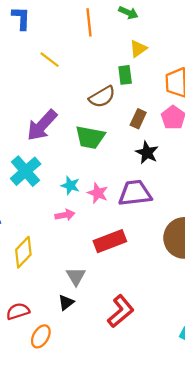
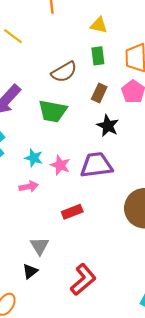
yellow triangle: (138, 49) -> (99, 25), turned 48
green rectangle: (125, 75) -> (98, 56), moved
red rectangle: (110, 241) -> (72, 212), size x0.7

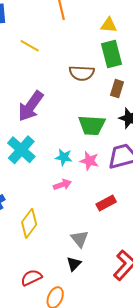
green rectangle: (98, 56) -> (111, 54), size x1.5
brown semicircle: (64, 72) -> (82, 73), turned 40
green trapezoid: (53, 111) -> (92, 125), moved

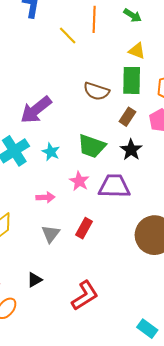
yellow line: (30, 46) -> (68, 36), moved
cyan star: (64, 157) -> (51, 152), moved
red rectangle: (106, 203) -> (84, 228), turned -48
gray triangle: (80, 239) -> (51, 234), moved

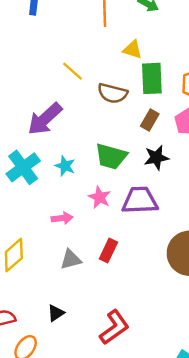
yellow line: (68, 36) -> (72, 71), moved
yellow triangle: (137, 51) -> (133, 50), moved
black star: (131, 150) -> (156, 158), turned 30
gray triangle: (51, 234) -> (71, 259), turned 42

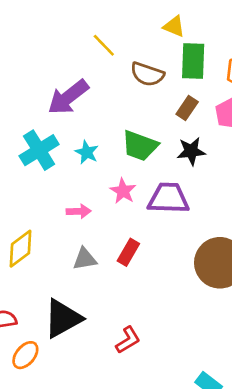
black triangle: (56, 313) -> (63, 319), size x2.0
red L-shape: (114, 327) -> (128, 340), size x0.7

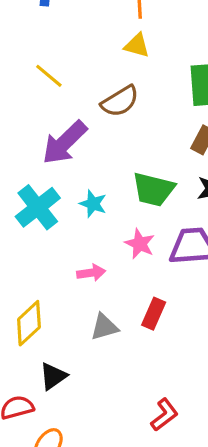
yellow triangle: (174, 26) -> (137, 45), moved
yellow line: (104, 45) -> (49, 76), moved
brown semicircle: (147, 74) -> (120, 101), moved, turned -44
black triangle: (63, 319) -> (53, 376), moved, size x0.6

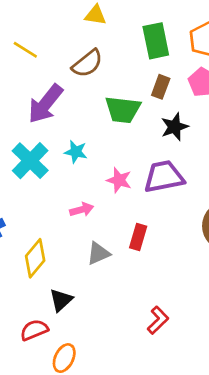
green trapezoid: (153, 189) -> (123, 110), moved

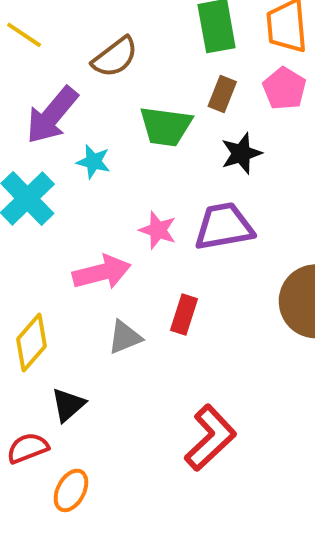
cyan star: (76, 152) -> (94, 162), moved
pink arrow: (82, 210) -> (102, 272), size x1.6
red L-shape: (158, 320) -> (210, 438), size x1.6

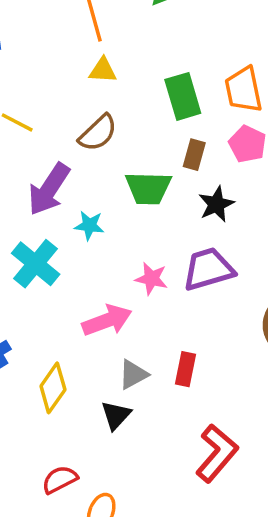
red rectangle: (184, 314) -> (186, 369), moved
black triangle: (68, 405) -> (116, 415), moved

